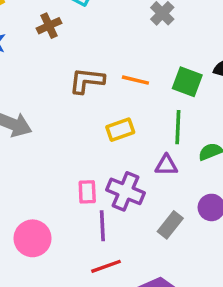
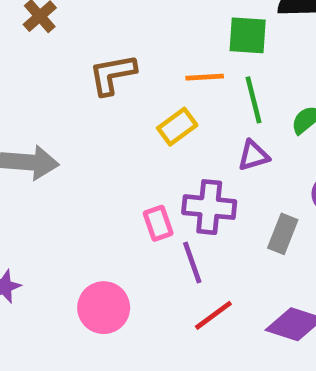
orange line: (135, 80) -> (205, 77), moved

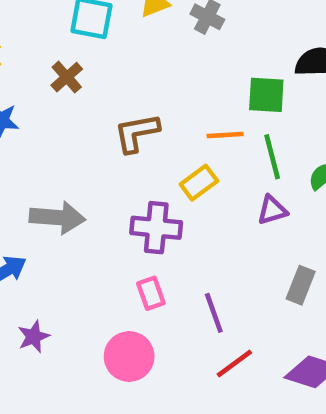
purple cross: (209, 207) -> (156, 228), moved
pink rectangle: (158, 223) -> (151, 293), moved

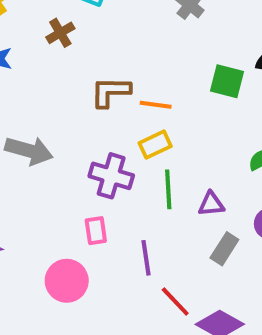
orange line: (225, 135) -> (156, 105), moved
green line: (272, 157) -> (168, 189), moved
purple triangle: (272, 210) -> (211, 204), moved
red line: (234, 364) -> (175, 302), moved, turned 72

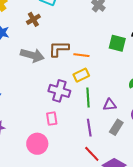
gray arrow: (29, 151) -> (32, 55), moved
purple line: (146, 258) -> (89, 128), moved

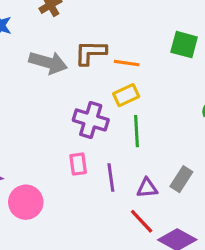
purple triangle: (110, 105) -> (147, 188), moved
purple line: (89, 128) -> (111, 177), moved
pink circle: (37, 144) -> (26, 202), moved

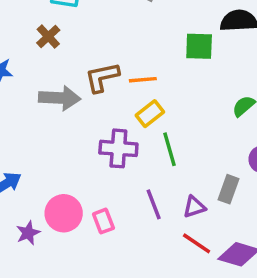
pink rectangle: (78, 164) -> (103, 221), moved
pink circle: (26, 202) -> (64, 213), moved

